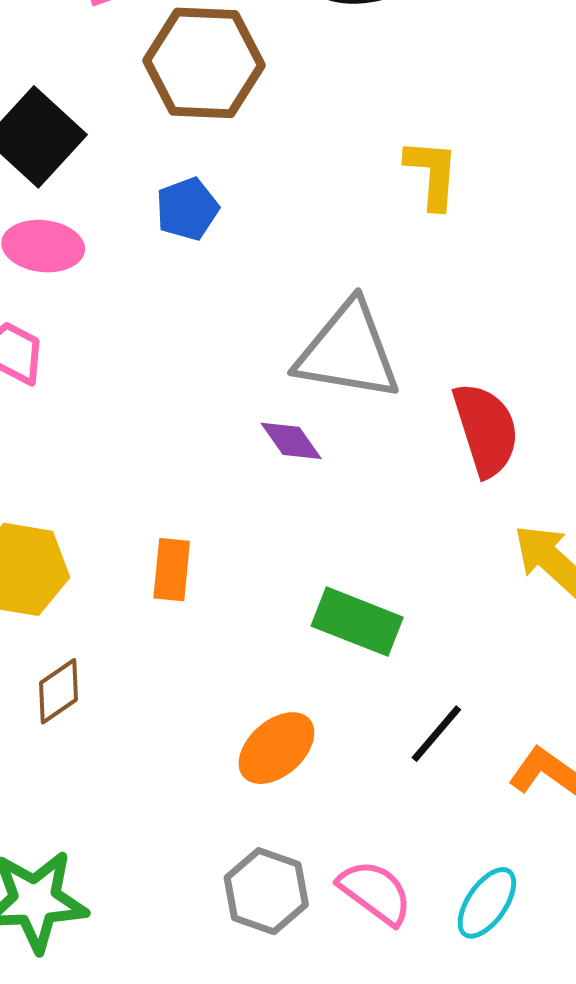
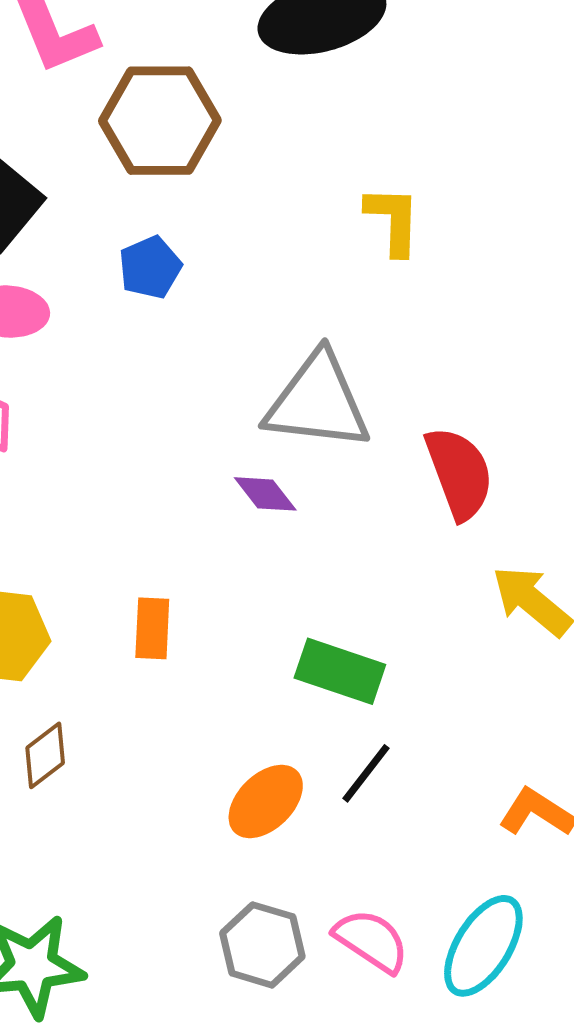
black line: (436, 734) -> (366, 773), moved
cyan ellipse: (487, 903) -> (483, 946), size x1.4

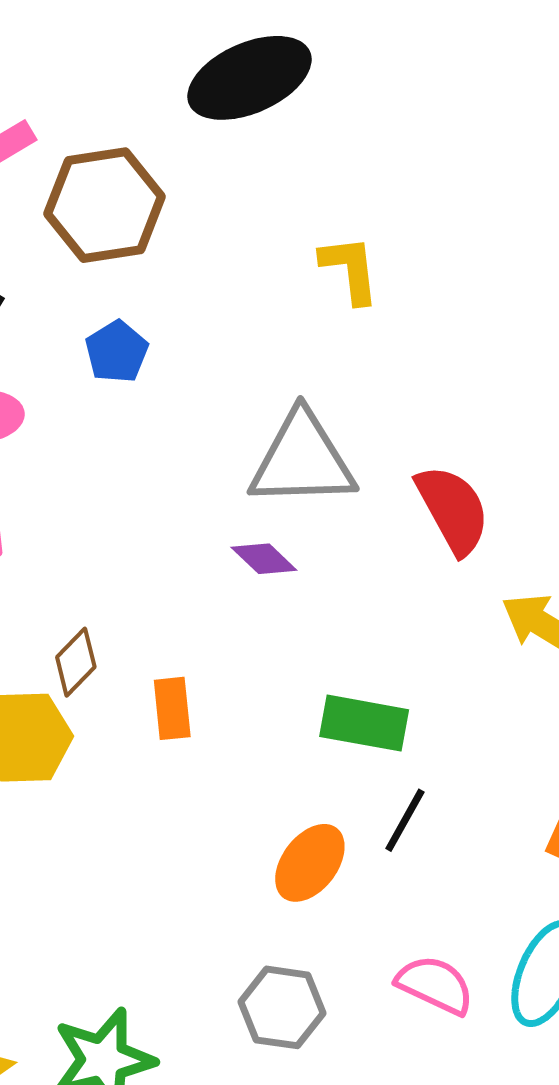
brown diamond: (45, 755) -> (76, 662), moved
gray hexagon: (262, 945) -> (282, 1007), moved

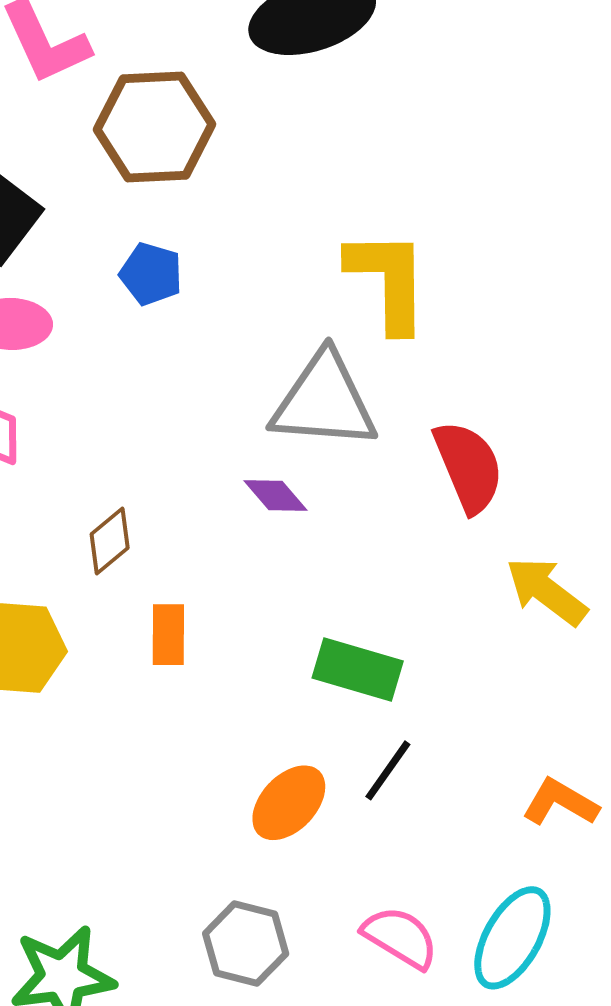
yellow L-shape: (350, 269) -> (388, 281), moved, size x1.5
blue pentagon: (117, 352) -> (151, 274), turned -30
brown diamond: (76, 662) -> (110, 541), moved

